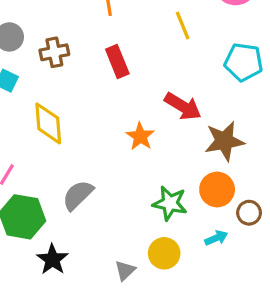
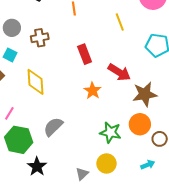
red rectangle: (117, 62) -> (85, 54), moved
cyan arrow: (216, 238) -> (148, 165), moved

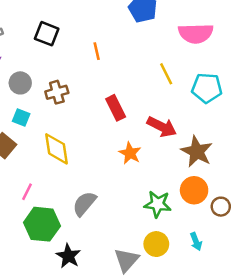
yellow line: (120, 22) -> (166, 74), moved
brown star: (145, 94) -> (197, 152), turned -30
cyan arrow: (148, 165) -> (196, 242), moved, turned 96
gray triangle: (82, 174) -> (126, 260), size x1.5

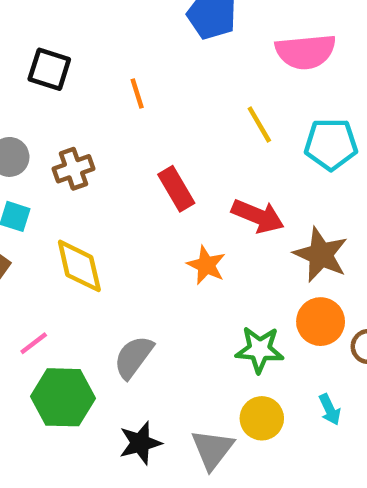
pink line: (27, 192) -> (34, 343), turned 30
black star: (68, 256) -> (140, 443), moved, turned 30

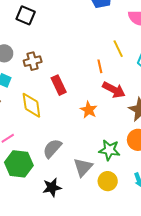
orange line: (137, 94) -> (100, 66), moved
red rectangle: (176, 189) -> (59, 85), moved
gray triangle: (212, 449) -> (83, 167), moved

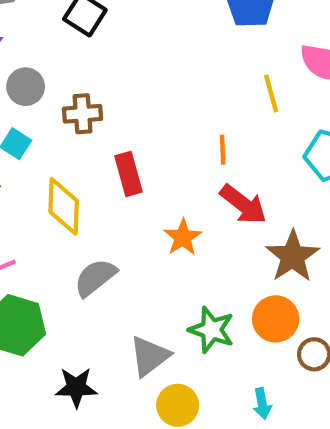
yellow line: (118, 49) -> (271, 93), moved
gray semicircle: (52, 148) -> (95, 278), moved
yellow circle: (108, 181) -> (178, 405), moved

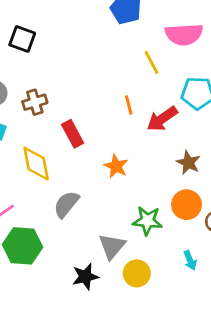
red arrow: (243, 204) -> (162, 119), moved, turned 120
brown star: (293, 256) -> (188, 163), size x0.7
black star: (76, 387) -> (85, 277), moved

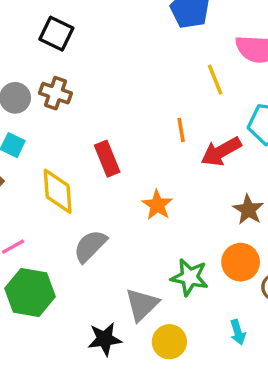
brown cross: (35, 102) -> (56, 93), moved, turned 30

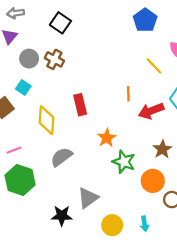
yellow line: (215, 80) -> (154, 66), turned -30
green star: (190, 277) -> (124, 162), moved
yellow circle: (169, 342) -> (112, 225), moved

